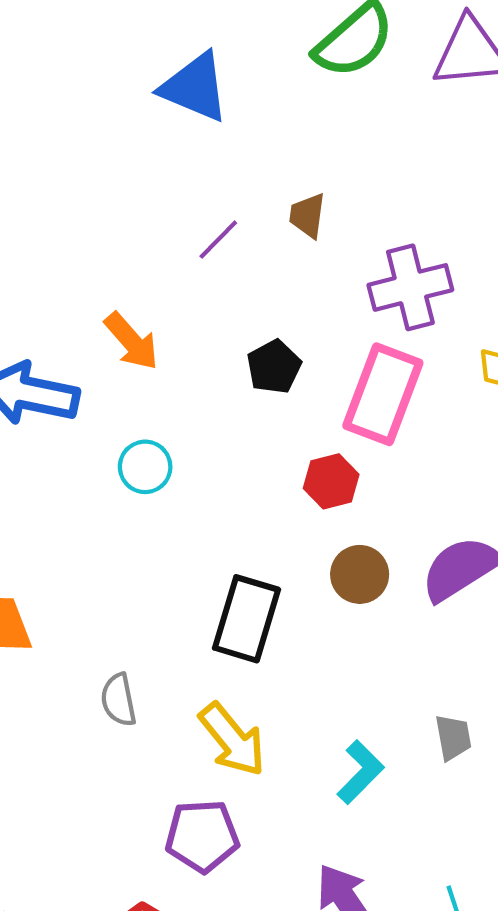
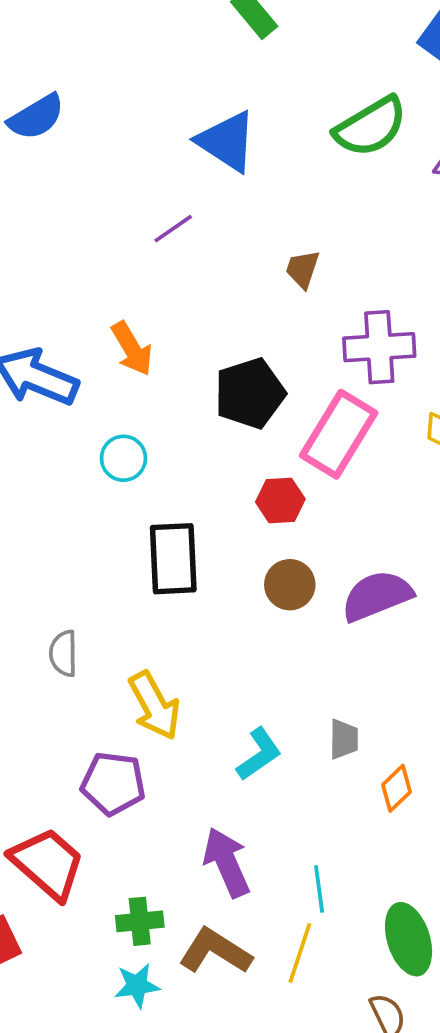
purple line: (218, 240) -> (173, 229), moved
black pentagon: (274, 367) -> (250, 393), size x1.5
black rectangle: (246, 619) -> (173, 559), moved, turned -30

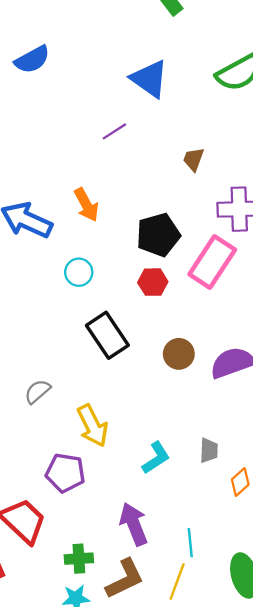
red hexagon: (280, 500) -> (153, 282), moved
black rectangle: (173, 559) -> (107, 335), turned -33
gray semicircle: (63, 653) -> (37, 391), turned 48
brown L-shape: (215, 951) -> (125, 579), turned 120

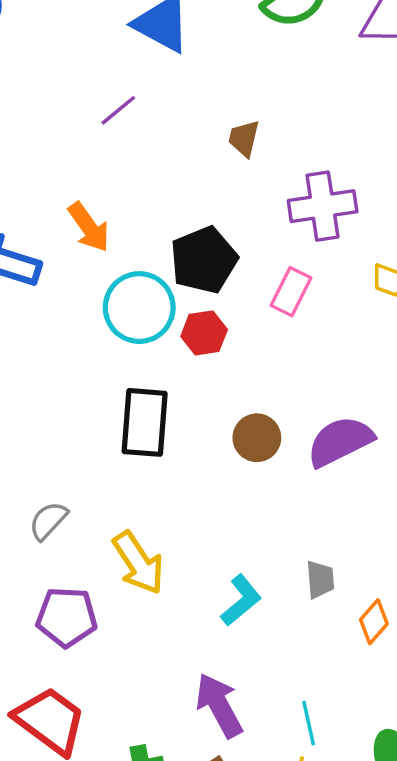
pink rectangle: (212, 262) -> (291, 292), size x0.6
cyan circle: (79, 272) -> (139, 308), moved, size x1.6
black rectangle: (107, 335) -> (145, 422), turned 45
purple pentagon: (65, 473) -> (67, 617), moved

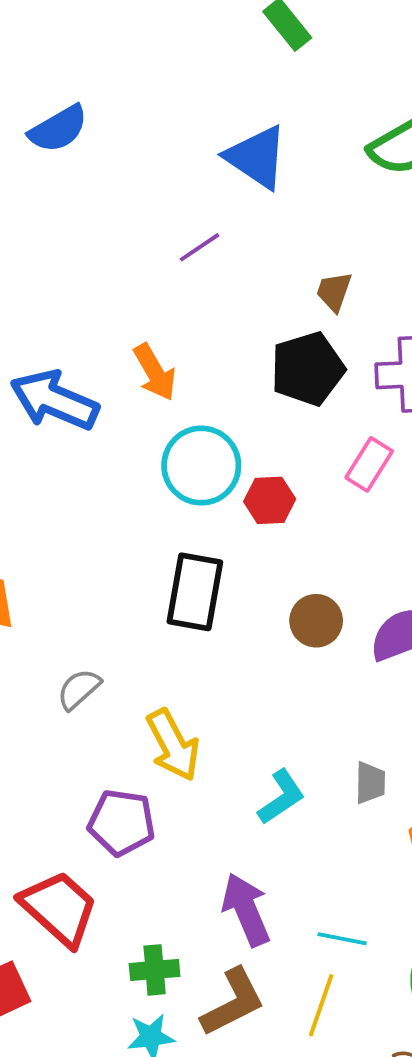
black pentagon: (204, 260) -> (308, 369), moved
purple pentagon: (67, 617) -> (122, 823), moved
cyan line: (309, 723) -> (342, 939), turned -72

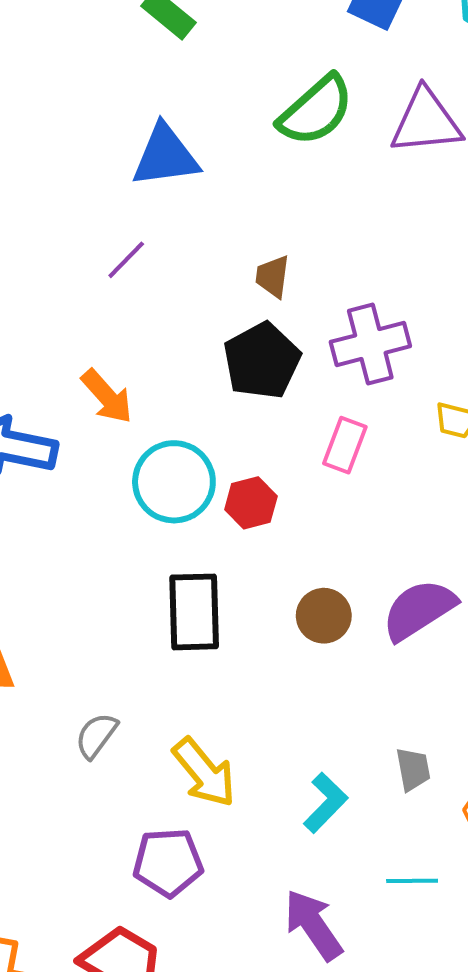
blue triangle: (257, 157) -> (165, 156), turned -30
cyan line: (342, 939) -> (412, 881), moved

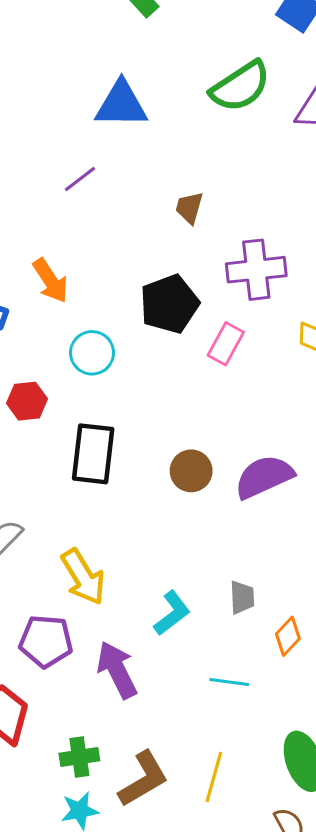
black pentagon: (262, 361) -> (169, 304), moved
cyan circle: (174, 482) -> (92, 353), size x0.7
red hexagon: (251, 503) -> (27, 401), moved
purple arrow: (313, 925) -> (117, 670), moved

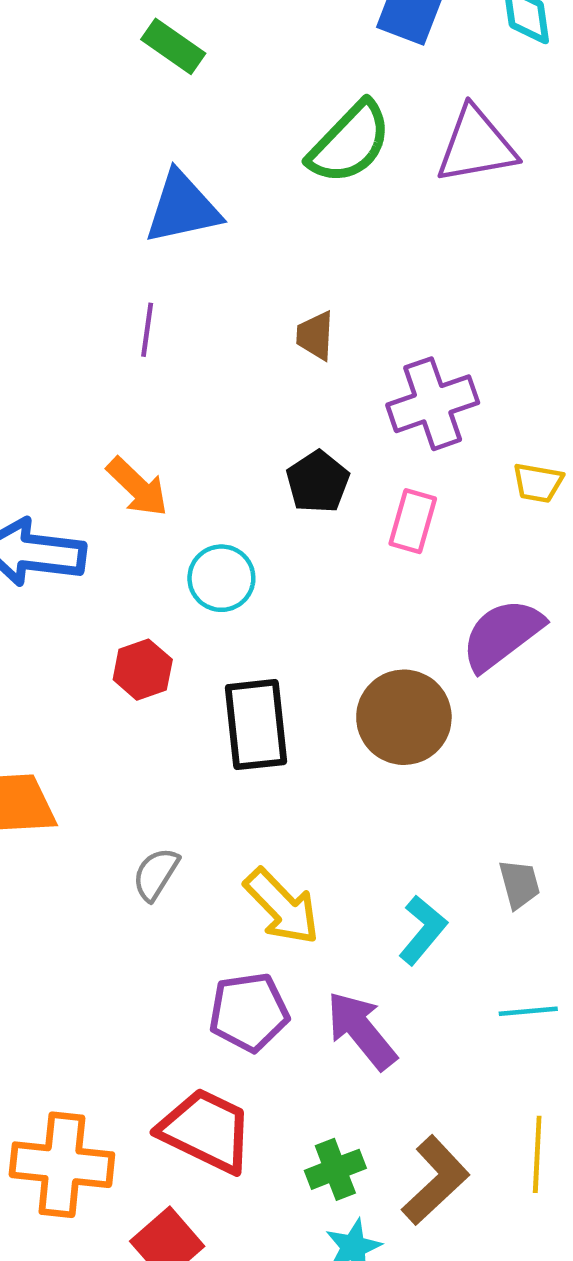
purple line: (80, 179) -> (147, 330), turned -32
black pentagon: (169, 304) -> (318, 482), size x0.7
brown circle: (191, 471) -> (404, 717), size x1.5
purple semicircle: (264, 477) -> (502, 634), moved

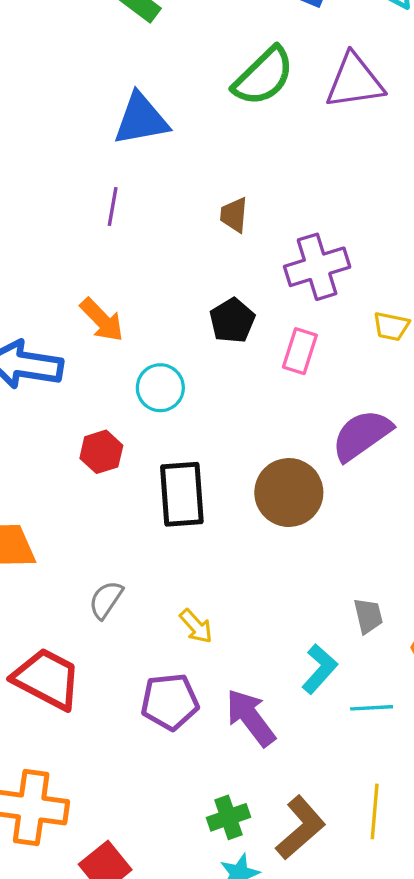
yellow arrow: (282, 907) -> (196, 626), size x0.6
cyan L-shape: (423, 930) -> (320, 669), moved
red trapezoid: (206, 1130) -> (47, 679), moved

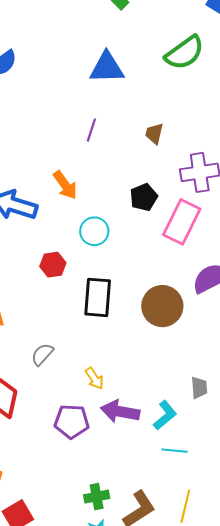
purple line: (113, 207) -> (91, 130), moved
pink rectangle: (300, 351) -> (182, 222), size x1.6
cyan line: (372, 708) -> (175, 451), moved
purple arrow: (251, 718) -> (120, 411), moved, turned -51

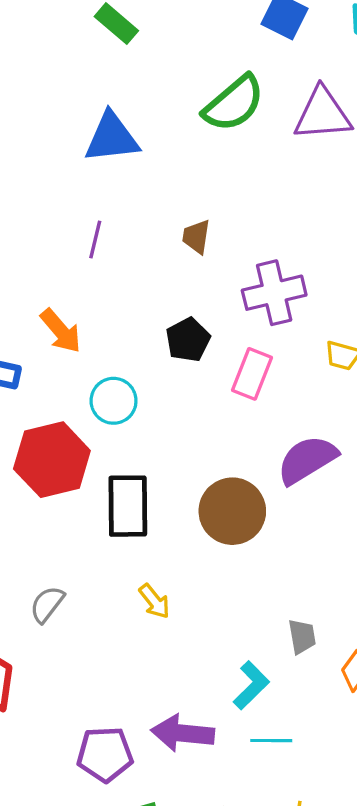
pink rectangle: (182, 222) -> (252, 374), size x0.7
red hexagon: (53, 265) -> (52, 460), size x1.8
yellow arrow: (94, 378) -> (154, 601), moved
purple arrow: (120, 411) -> (183, 733), moved
purple pentagon: (72, 422) -> (105, 754), moved

